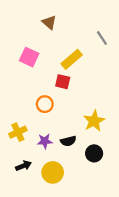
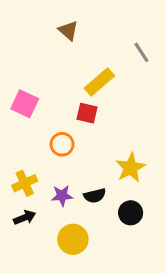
pink square: (29, 57) -> (25, 104), moved
black arrow: (23, 166) -> (25, 217), moved

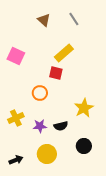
gray line: (141, 52) -> (74, 19), moved
pink square: (25, 104) -> (16, 56), moved
black circle: (131, 213) -> (84, 146), moved
black arrow: (25, 217) -> (16, 160), moved

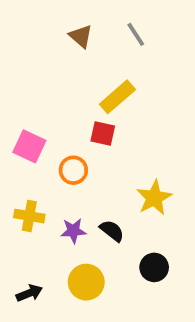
pink square: (16, 56) -> (29, 146), moved
yellow cross: (16, 118) -> (29, 216), turned 35
black semicircle: (61, 126) -> (112, 231), turned -128

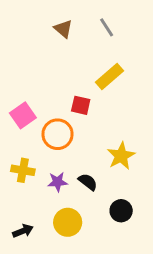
yellow rectangle: (117, 97) -> (110, 76), moved
pink square: (29, 146) -> (23, 115), turned 30
orange circle: (73, 170) -> (58, 134), size x1.4

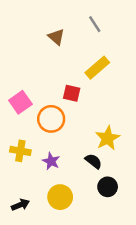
brown triangle: (63, 29) -> (56, 37), moved
purple star: (58, 182) -> (51, 161), turned 30
black semicircle: (88, 182) -> (93, 161), moved

